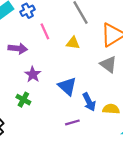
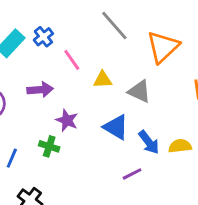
yellow triangle: (73, 43) -> (103, 80), moved
gray triangle: (108, 64) -> (139, 91), moved
green cross: (23, 100) -> (49, 146), moved

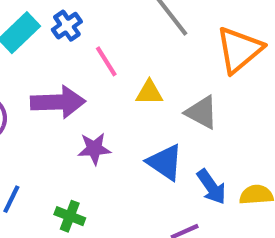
purple arrow: (40, 90) -> (58, 102), size x1.4
purple star: (67, 120) -> (94, 149), turned -30
green cross: (49, 146) -> (70, 216), moved

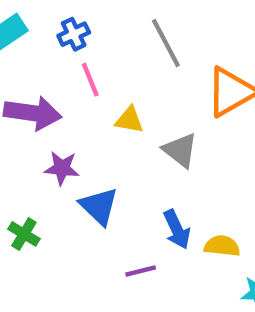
blue cross: (67, 26) -> (74, 34), moved
blue triangle: (165, 162) -> (99, 206), moved

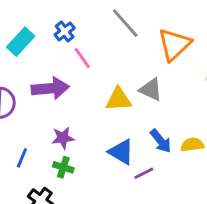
yellow triangle: (129, 120) -> (118, 99), moved, size x1.4
purple star: (62, 168) -> (63, 138), moved
blue triangle: (99, 206) -> (121, 152), moved

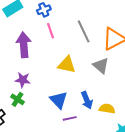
gray line: (125, 23) -> (84, 31), moved
purple arrow: (50, 88) -> (24, 45), turned -105
gray triangle: (151, 90) -> (101, 66), moved

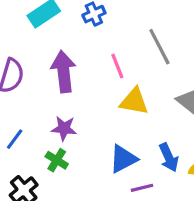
pink line: (50, 31) -> (117, 66), moved
blue triangle: (59, 100) -> (123, 159), turned 48

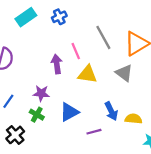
purple arrow: (64, 72) -> (57, 64), moved, size x0.7
blue triangle: (123, 159) -> (69, 112), moved

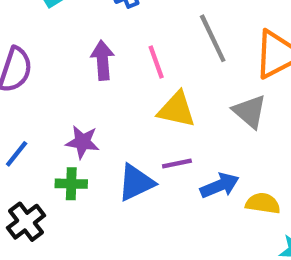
purple arrow: (57, 64) -> (103, 60), moved
blue arrow: (111, 111) -> (220, 186), turned -90
green cross: (37, 115) -> (71, 184), turned -32
purple line: (94, 132) -> (177, 163), moved

